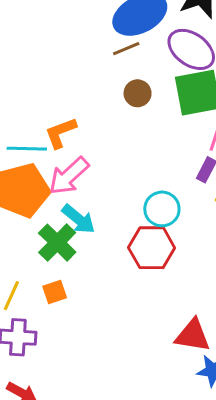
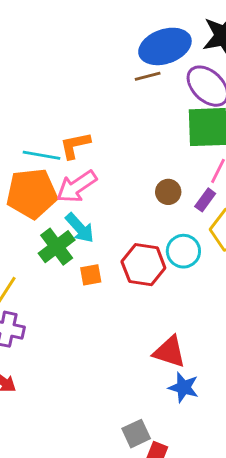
brown circle: (138, 93) -> (168, 192), moved
cyan circle: (162, 209) -> (183, 251), moved
orange square: (55, 292) -> (91, 275), moved

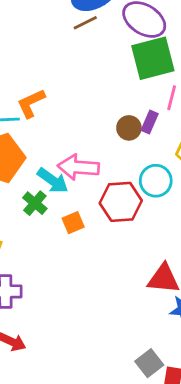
pink arrow: (77, 187) -> (78, 167), moved, turned 51
purple rectangle: (205, 200) -> (150, 122), moved
green cross: (57, 247) -> (35, 203), size x0.7

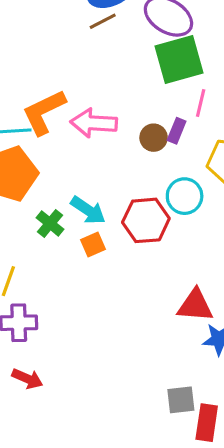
orange L-shape: (31, 103) -> (44, 112), size x1.4
pink arrow: (78, 167) -> (94, 123), moved
cyan arrow: (53, 181) -> (88, 210), moved
gray square: (149, 363) -> (181, 400), turned 32

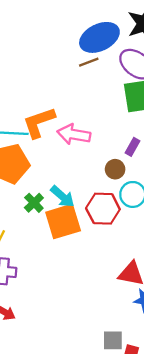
brown circle: (154, 138) -> (115, 169), moved
orange square: (93, 244) -> (63, 221), size x2.0

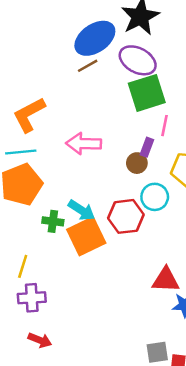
orange L-shape: (39, 122) -> (29, 115), moved
brown circle: (115, 169) -> (137, 163), moved
green cross: (34, 203) -> (53, 221), turned -30

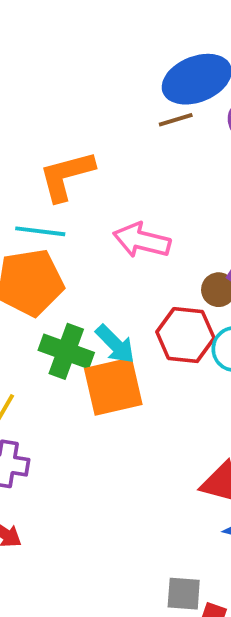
red hexagon: (126, 216) -> (185, 335), moved
green cross: (53, 221) -> (66, 351), size x1.5

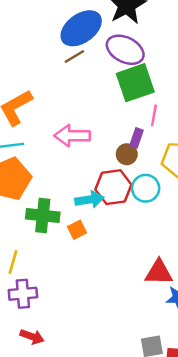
cyan arrow: (115, 344) -> (89, 199), moved, turned -40
orange square: (113, 386) -> (77, 230), size x0.5

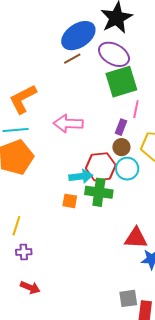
brown circle: (127, 154) -> (121, 147), moved
green cross: (43, 215) -> (99, 192), moved
orange square: (77, 230) -> (70, 201), turned 35
purple cross: (23, 294) -> (24, 252), size x0.7

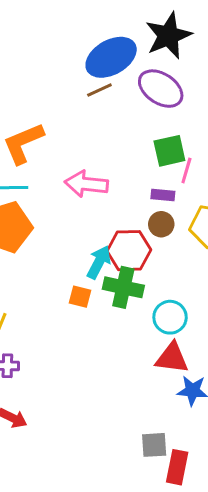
green square: (121, 82) -> (169, 151), moved, size x0.7
purple rectangle: (121, 127) -> (163, 195), turned 70
cyan circle: (127, 169) -> (170, 317), moved
cyan arrow: (81, 176) -> (99, 262), turned -60

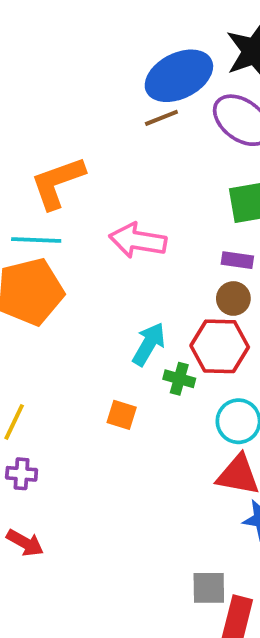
red hexagon: (129, 251) -> (220, 346), moved
green cross: (123, 287) -> (179, 379), size x0.6
orange square: (80, 297) -> (122, 415), moved

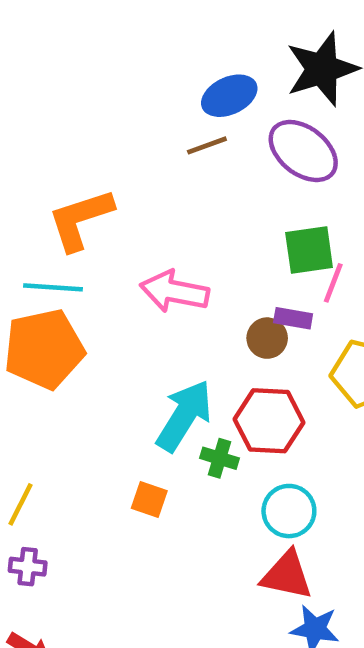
blue ellipse: (179, 76) -> (229, 96), size x0.7
brown circle: (233, 298) -> (267, 338), moved
cyan arrow: (149, 344) -> (184, 416), size x1.4

